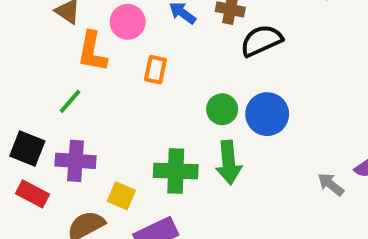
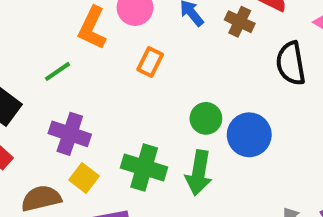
black semicircle: (261, 41) -> (291, 63), moved, turned -90
purple cross: (76, 161) -> (70, 134), moved

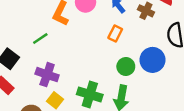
orange rectangle: (150, 62) -> (115, 33), moved
blue circle: (249, 135) -> (152, 60), moved

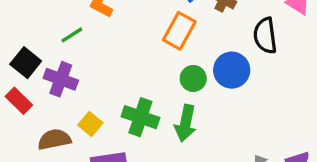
orange rectangle: (115, 33) -> (179, 31), size x1.5
purple cross: (47, 75) -> (61, 79), moved

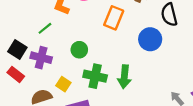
green circle: (193, 78) -> (79, 50), moved

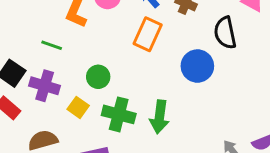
green line: (45, 28) -> (52, 45), turned 56
yellow square: (63, 84) -> (78, 107), moved

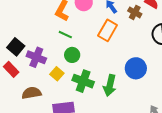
green line: (52, 45) -> (65, 35), moved
blue circle: (197, 66) -> (136, 68), moved

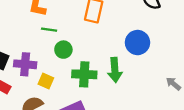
yellow square: (57, 74) -> (46, 81), moved

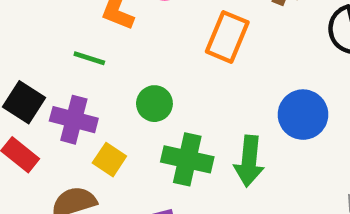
green line: (49, 30) -> (89, 58), moved

